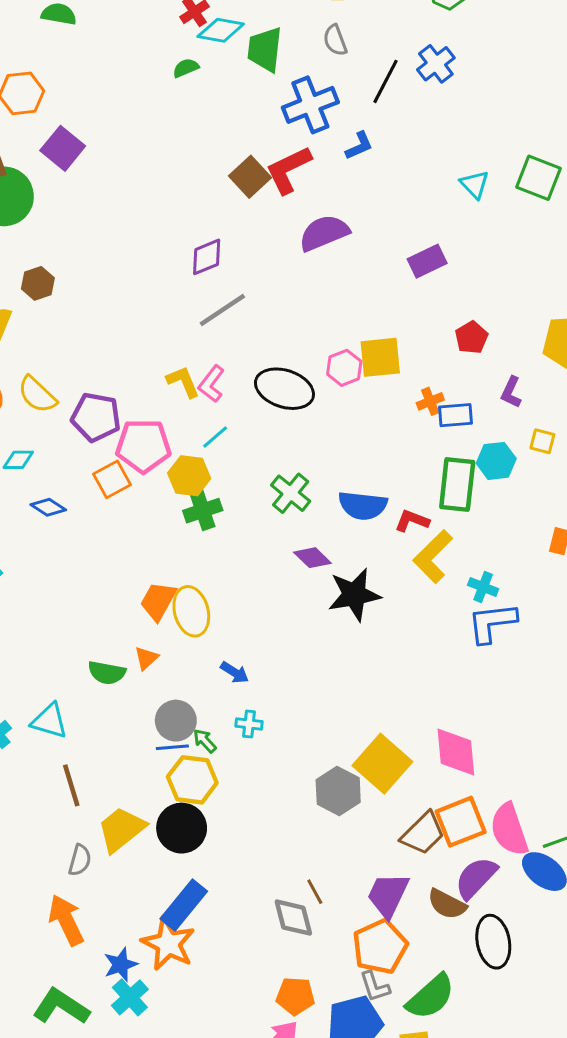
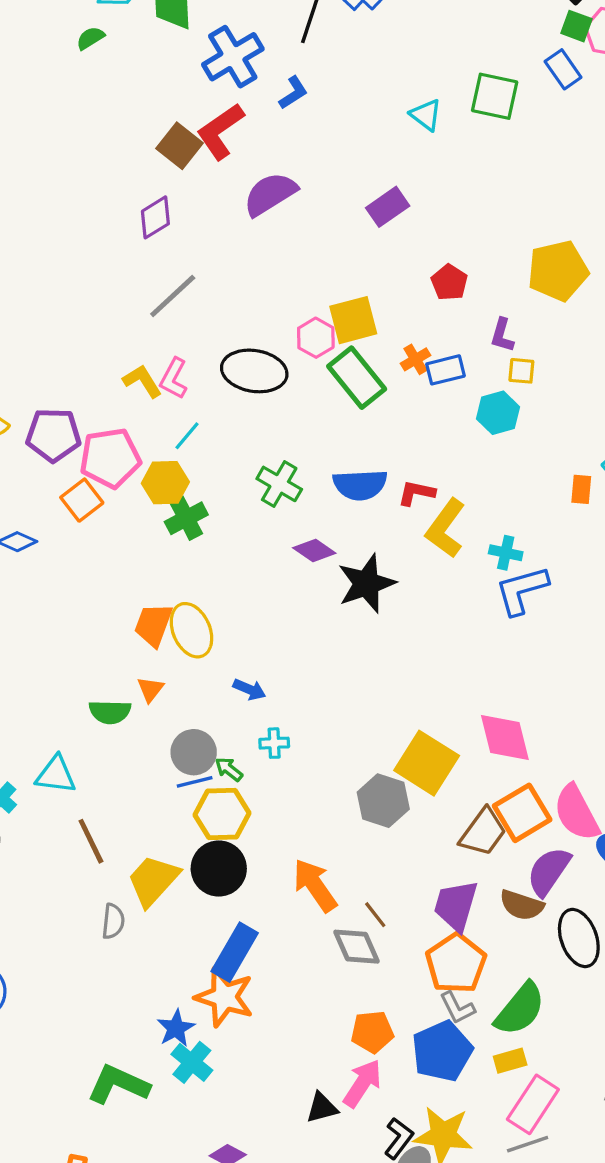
purple diamond: (207, 257) -> (155, 217), moved
yellow square: (542, 441) -> (521, 371), moved
green rectangle: (457, 484) -> (357, 378), moved, turned -36
orange arrow: (66, 920) -> (315, 885), moved

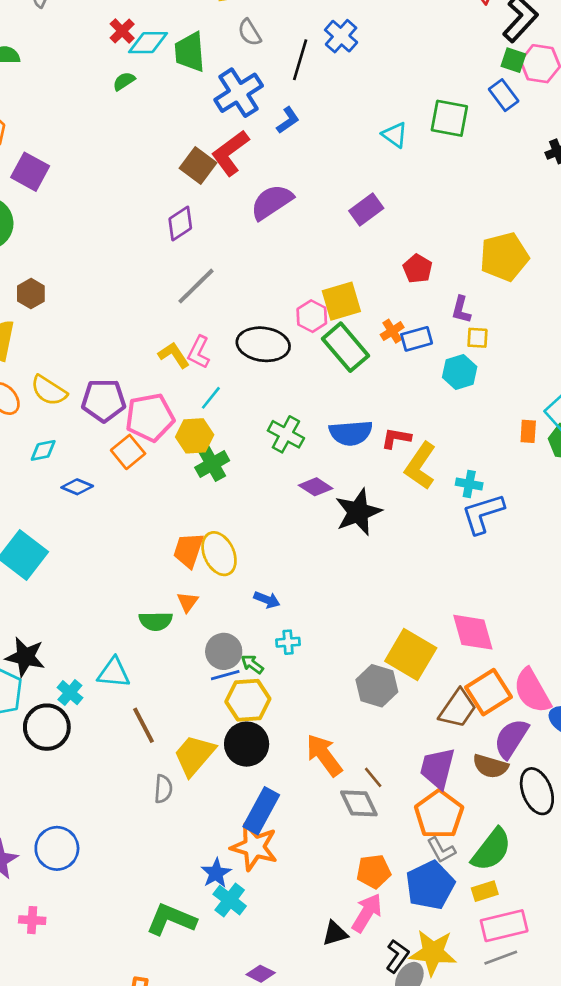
pink rectangle: (533, 1104) -> (504, 926), turned 45

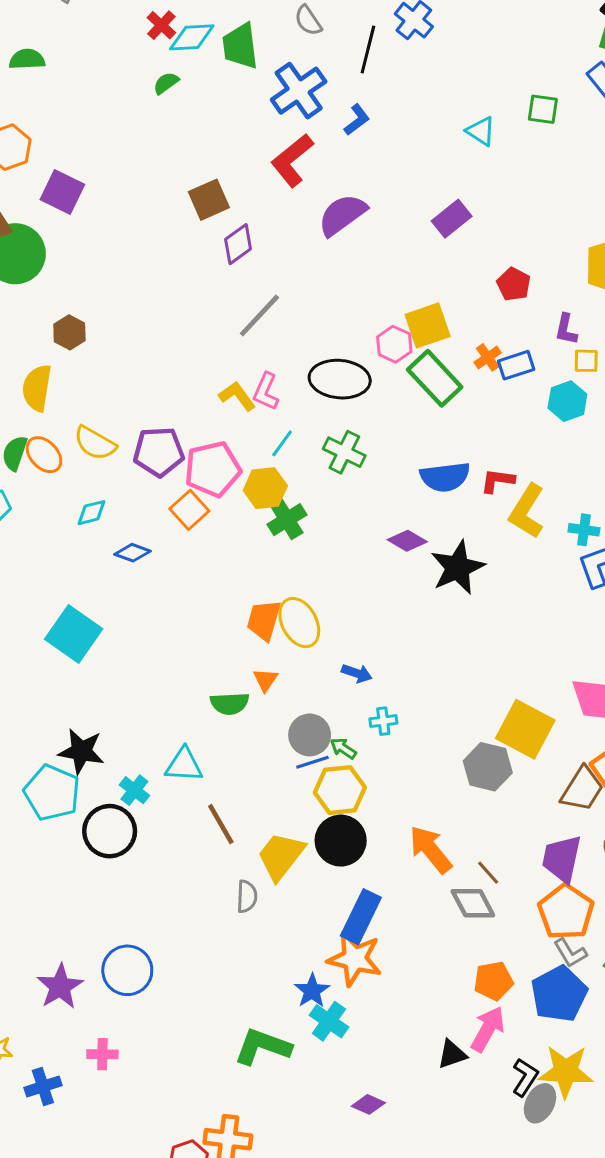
green square: (449, 118) -> (543, 109), size x0.7
brown square: (198, 165) -> (209, 200), moved, turned 32
green cross: (286, 434) -> (344, 452), moved

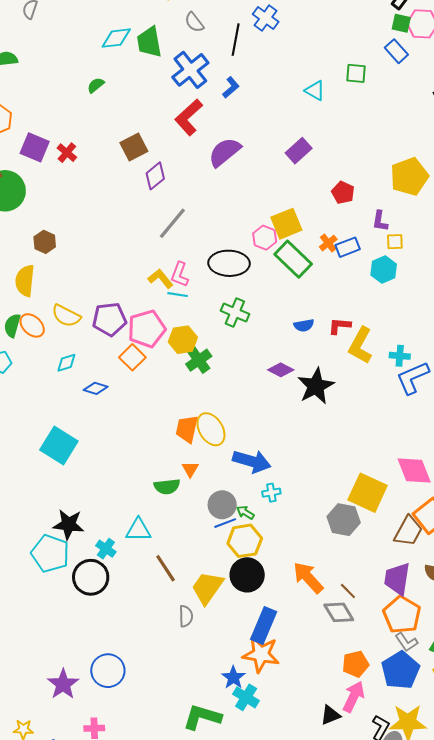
red cross: (161, 25) -> (67, 153), moved
green semicircle: (166, 83) -> (96, 85), moved
cyan line: (282, 443) -> (178, 295), moved, turned 66
blue semicircle: (445, 477) -> (304, 325), size x0.6
blue arrow: (357, 673) -> (252, 461), size x1.8

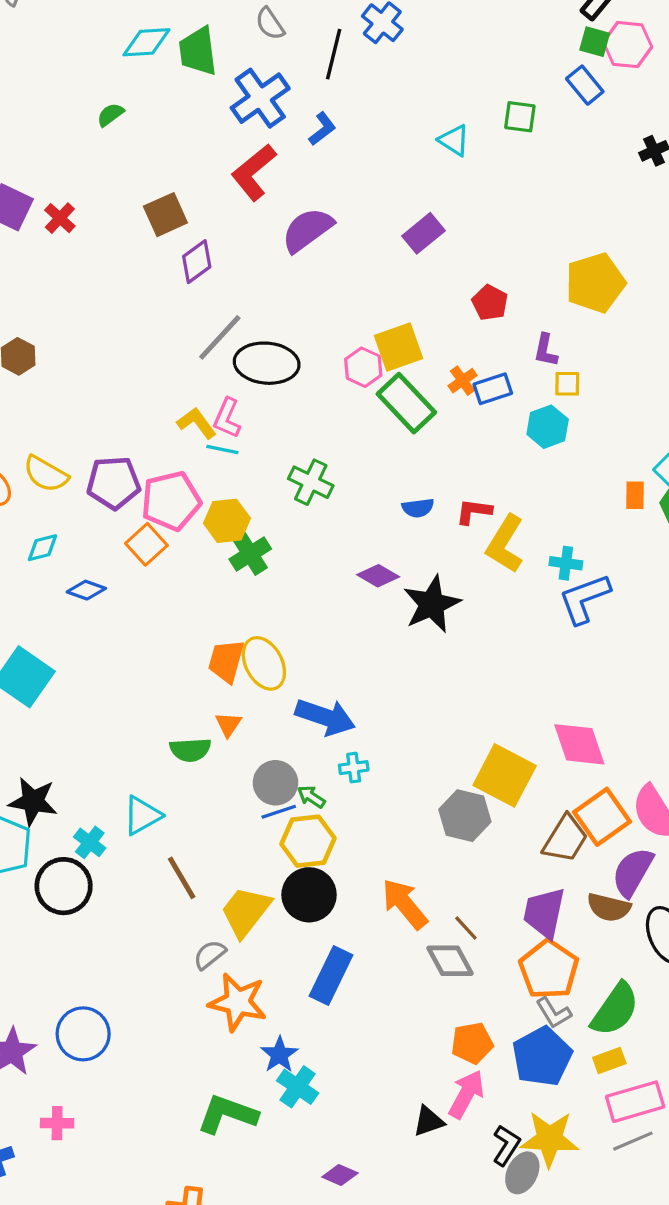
black ellipse: (229, 263) -> (267, 363), moved
cyan triangle: (138, 530) -> (142, 815), turned -32
gray semicircle: (186, 616) -> (210, 955), turned -130
orange star: (261, 654) -> (238, 1002), moved

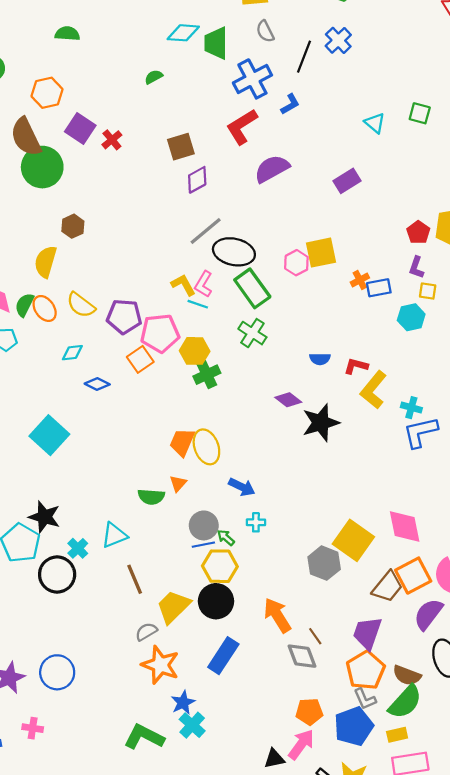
red pentagon: (490, 303) -> (418, 232), moved
green rectangle: (406, 403) -> (252, 288), moved
blue arrow: (325, 717) -> (242, 487), size x0.7
brown semicircle: (609, 907) -> (407, 675), moved

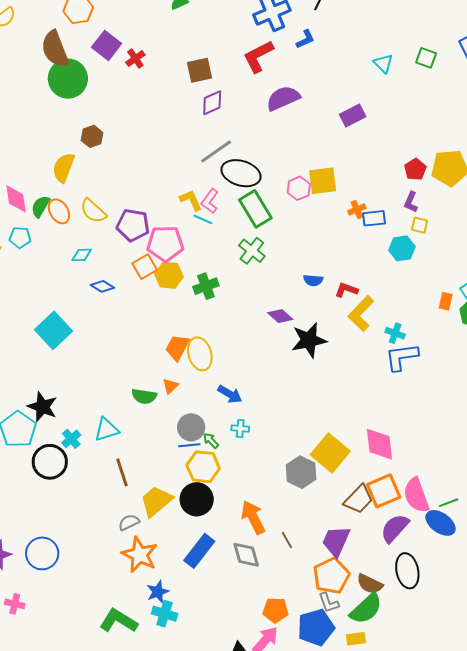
yellow hexagon: (195, 351) -> (169, 275), moved
gray diamond: (302, 656) -> (246, 555), moved
cyan cross: (192, 725) -> (165, 614), turned -30

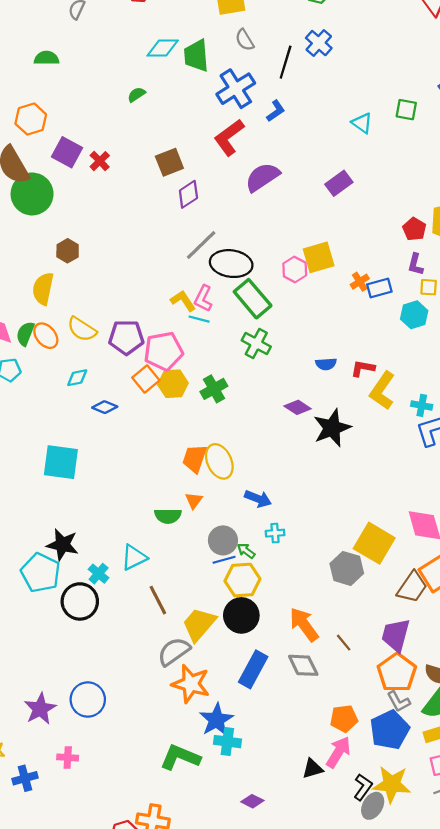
cyan square: (54, 330) -> (61, 462), turned -30
gray semicircle: (129, 522) -> (174, 652), size x1.5
blue star: (158, 592) -> (216, 720), size x1.4

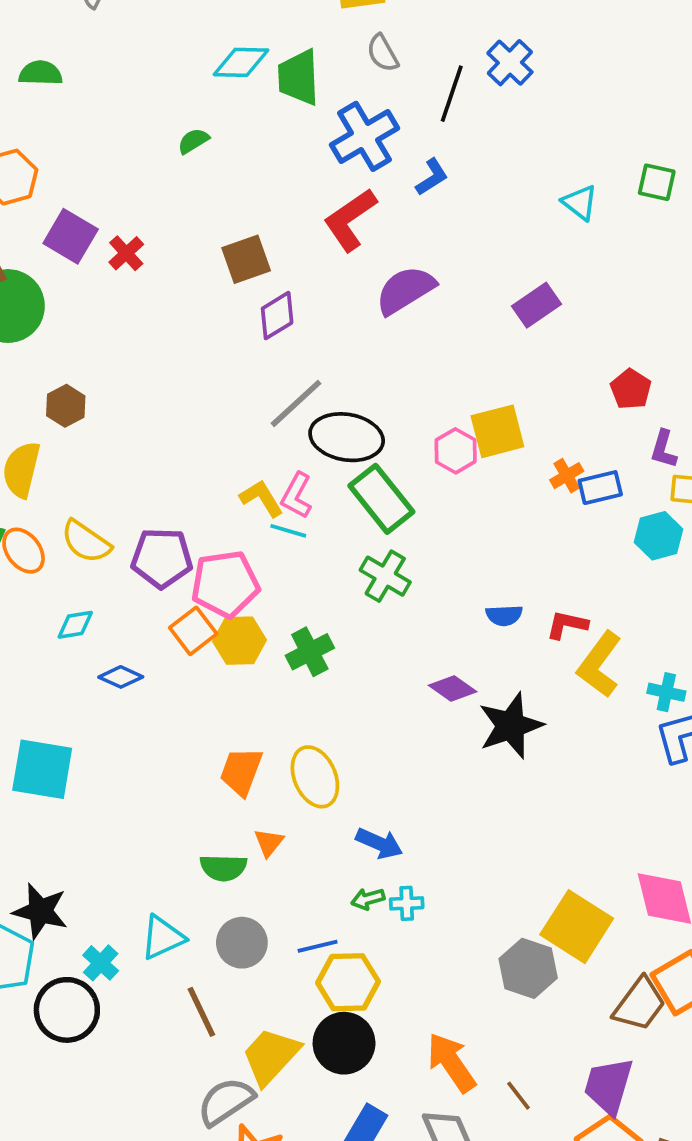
red pentagon: (414, 229) -> (631, 389), moved
orange trapezoid: (195, 459) -> (241, 771), moved
gray circle: (223, 540) -> (242, 943), moved
green arrow: (246, 551) -> (368, 899), moved, turned -54

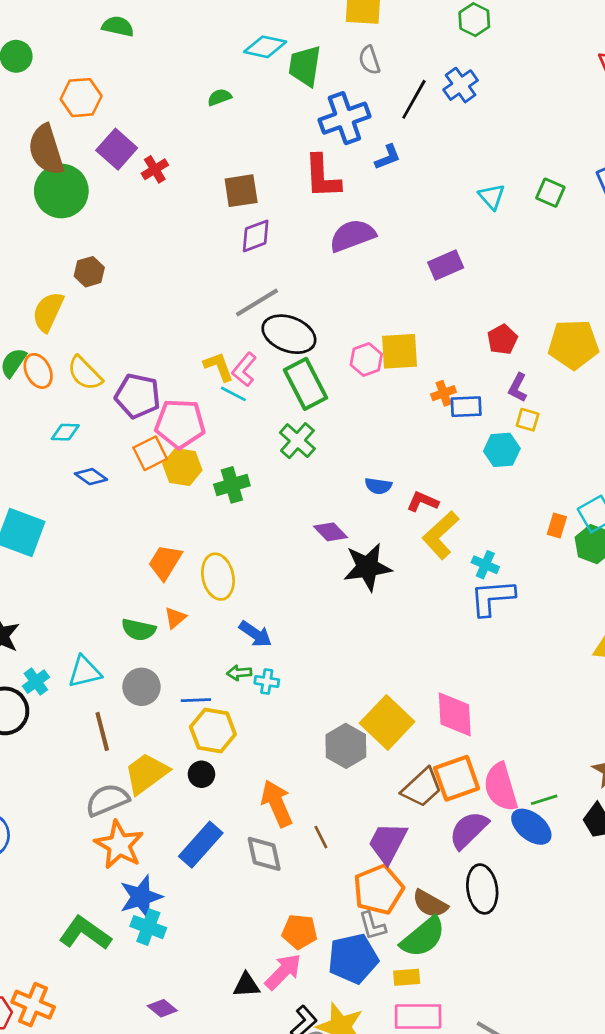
red L-shape: (350, 220) -> (322, 177), turned -69
black circle: (344, 1043) -> (201, 774), size x0.6

